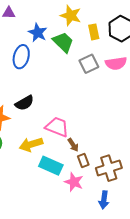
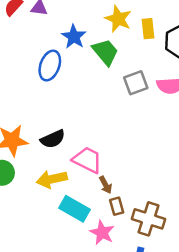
yellow rectangle: (94, 32) -> (148, 29), moved
black semicircle: (24, 103) -> (53, 139), moved
brown cross: (109, 168) -> (149, 219), turned 30

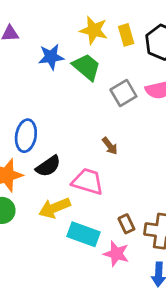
blue star: (74, 37) -> (51, 57), turned -30
blue ellipse: (50, 66) -> (26, 136), moved
brown arrow: (106, 185) -> (110, 146), moved

